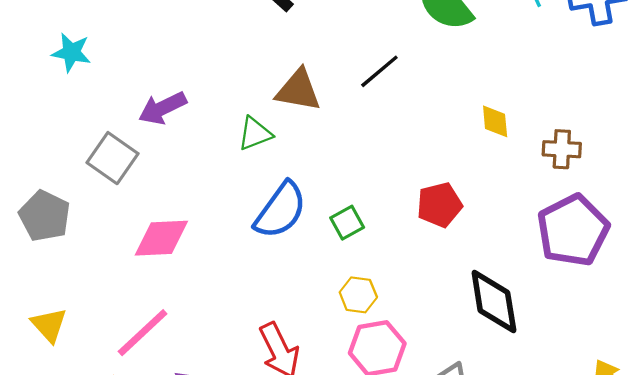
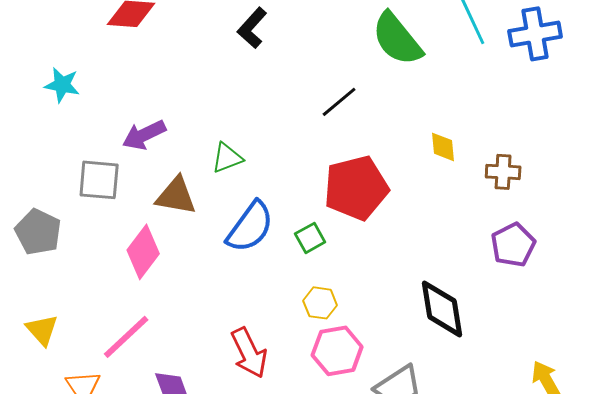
brown triangle: (298, 90) -> (176, 196), moved
gray square: (113, 158) -> (99, 180), turned -30
red pentagon: (439, 205) -> (356, 188), moved, size x1.6
purple pentagon: (573, 230) -> (513, 245), size x0.7
pink diamond: (161, 238) -> (143, 252), turned -50

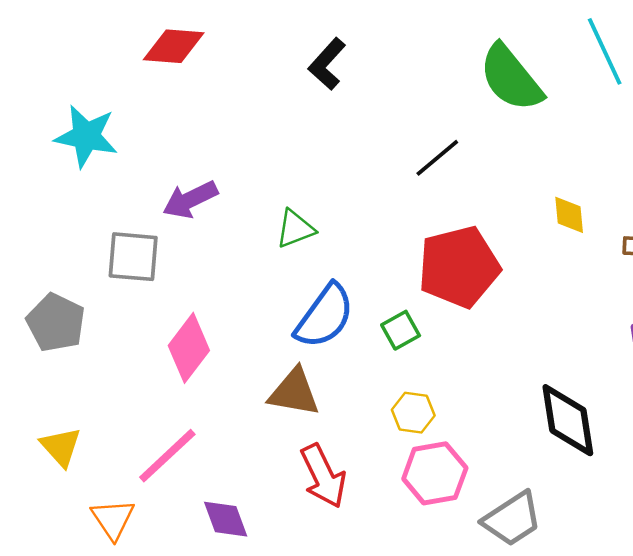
cyan star: (62, 85) -> (86, 136), size x1.4
brown triangle: (176, 196) -> (294, 392), moved

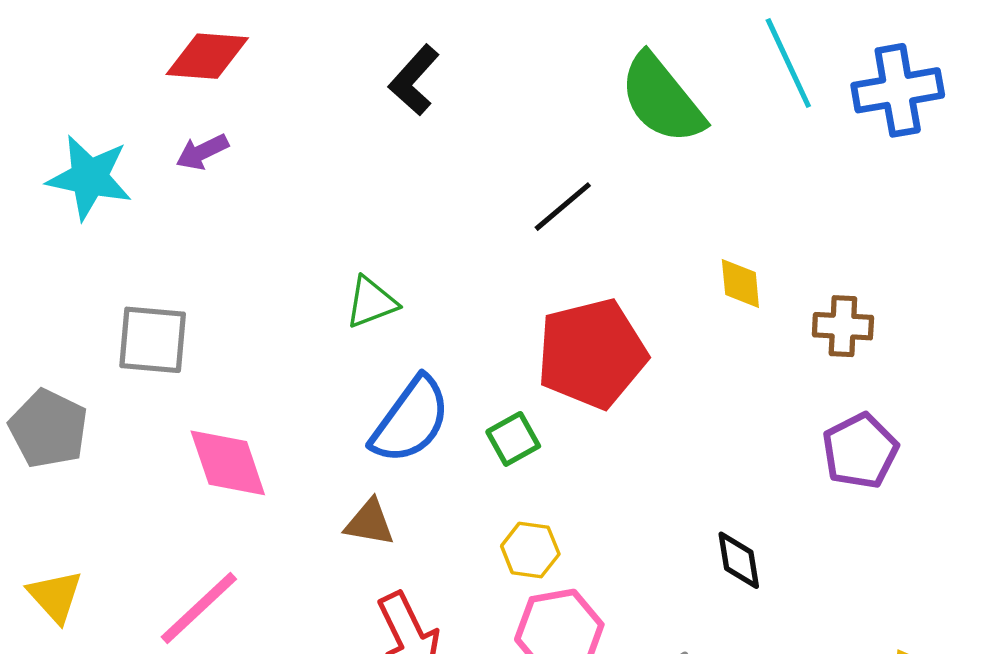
purple arrow: (190, 200) -> (202, 152), moved, size x0.7
pink diamond: (189, 348) -> (228, 463), turned -56
brown triangle: (294, 392) -> (370, 523), size x0.7
black diamond: (568, 420) -> (739, 560), size x0.6

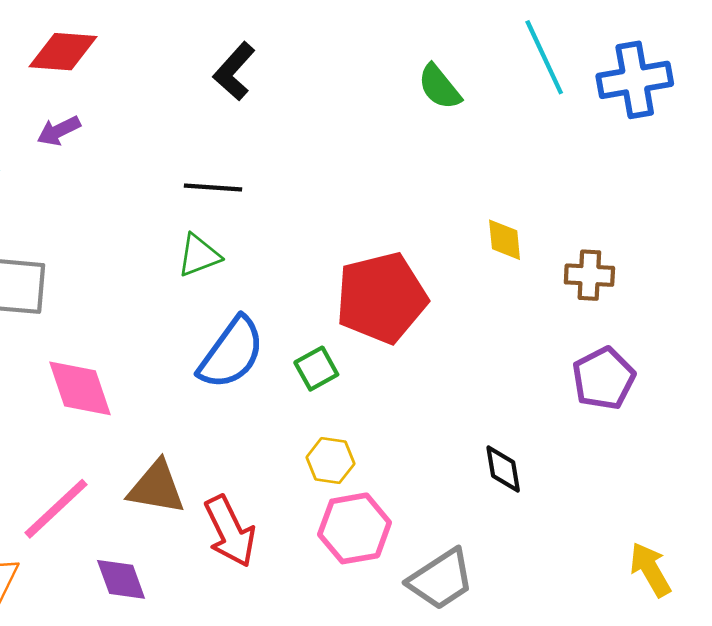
green semicircle: (662, 99) -> (439, 87), size x0.6
black line: (563, 207) -> (213, 187), moved, turned 44
brown triangle: (370, 523) -> (156, 487), moved, size x1.4

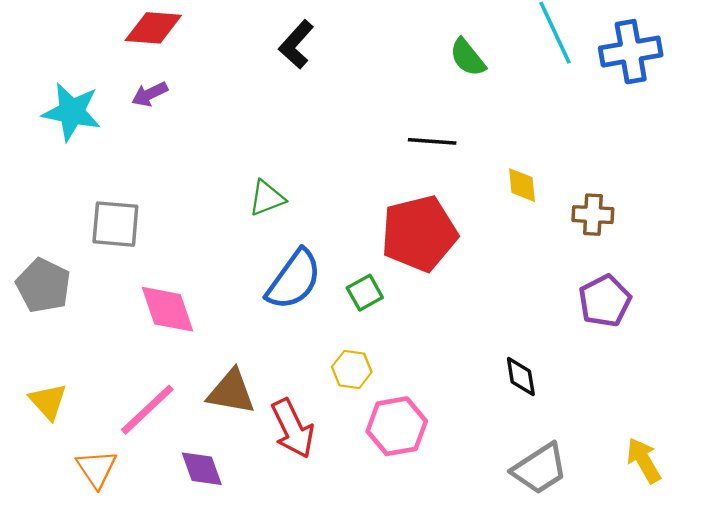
black line: (213, 187) -> (432, 141), moved
yellow hexagon: (330, 461) -> (352, 369), moved
gray trapezoid: (441, 579) -> (540, 469), moved

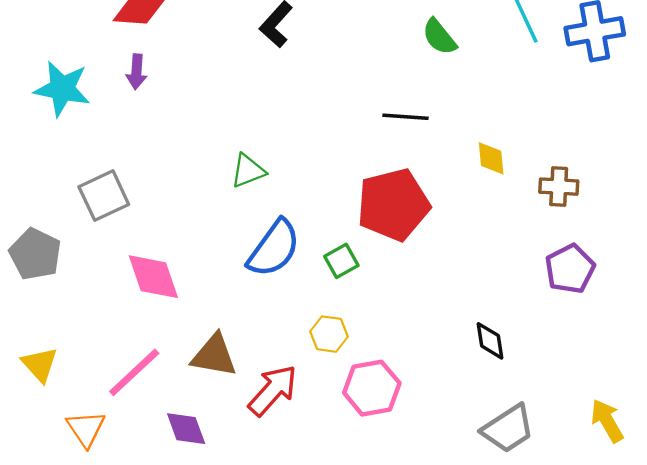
purple arrow: (150, 94) -> (136, 72), turned -60
gray square: (115, 224) -> (104, 196), turned -30
red arrow: (293, 429) -> (273, 390), turned -112

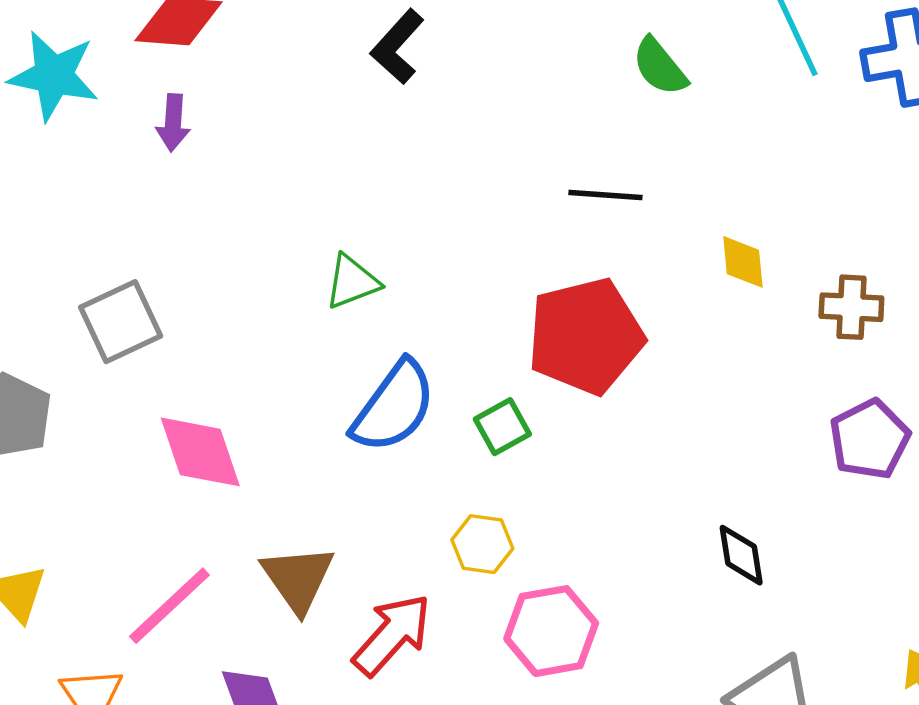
cyan star: (62, 89) -> (54, 76), moved
brown triangle: (214, 355) -> (298, 579), turned 45

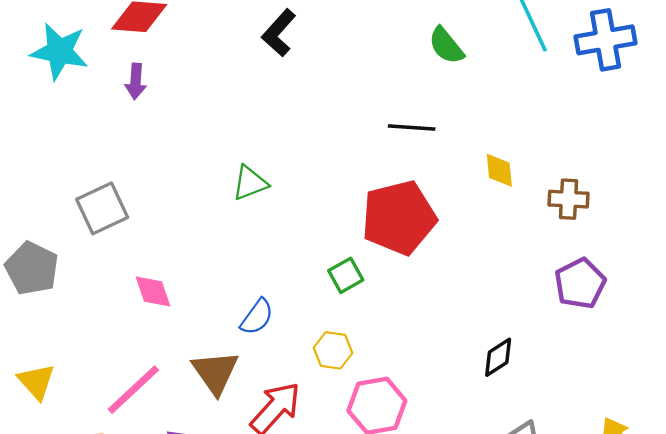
blue semicircle: (394, 407) -> (257, 317), moved, size x0.6
pink diamond: (200, 452) -> (153, 291), size x0.7
black diamond: (741, 555) -> (498, 357), turned 66

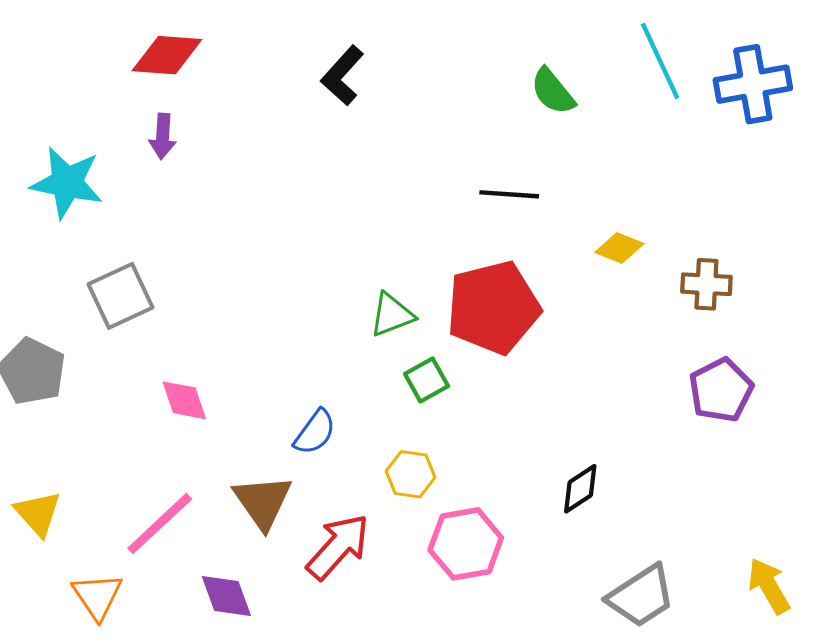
cyan star: (59, 51) -> (67, 183), moved
yellow diamond: (499, 170) -> (619, 248), turned -63
green triangle: (250, 183) -> (392, 315), moved
black diamond: (498, 357) -> (580, 489), moved

